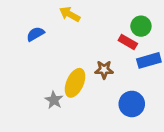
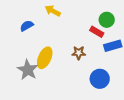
yellow ellipse: (75, 83) -> (45, 58), moved
gray star: (54, 100) -> (28, 70), moved, size x1.5

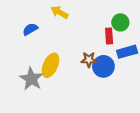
red rectangle: (97, 32) -> (109, 36), turned 56
blue circle: (100, 79) -> (103, 66), moved

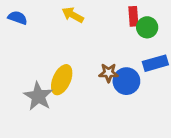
blue semicircle: (30, 29) -> (18, 18), moved, turned 49
red rectangle: (109, 36) -> (133, 16), moved

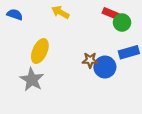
red rectangle: (133, 16) -> (111, 13), turned -63
yellow ellipse: (62, 80) -> (40, 51), moved

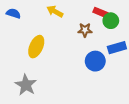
brown star: (90, 60) -> (85, 30), moved
gray star: (32, 80) -> (26, 85), moved

